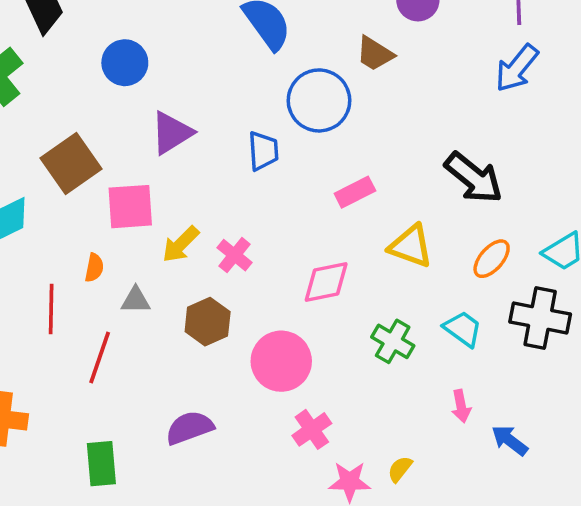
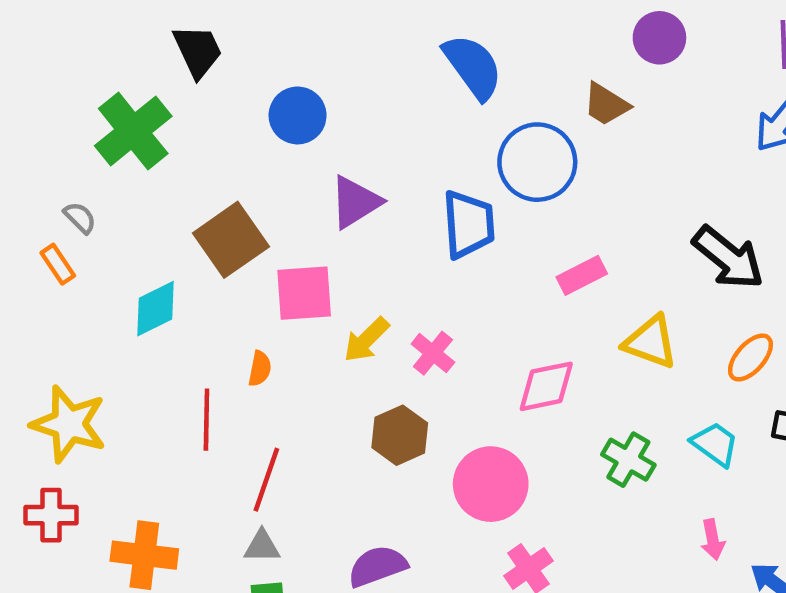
blue trapezoid: (263, 151) -> (468, 224), size x1.4
gray triangle: (136, 300) -> (262, 546), moved

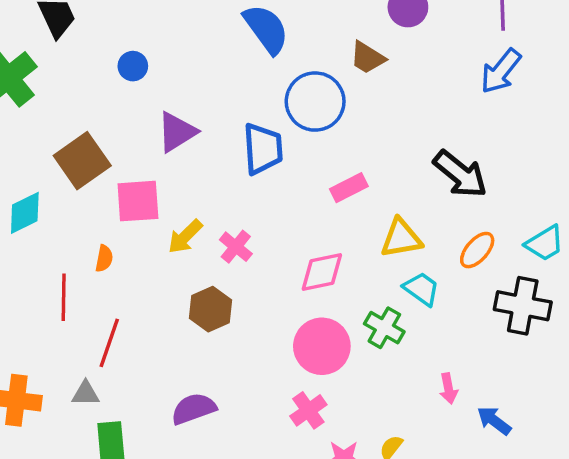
blue circle: (298, 115) -> (133, 66), size x0.7
yellow triangle: (651, 342) -> (401, 238), turned -30
cyan trapezoid: (715, 444) -> (421, 289), moved
pink circle: (491, 484) -> (322, 346), moved
gray triangle: (262, 546) -> (86, 394), moved

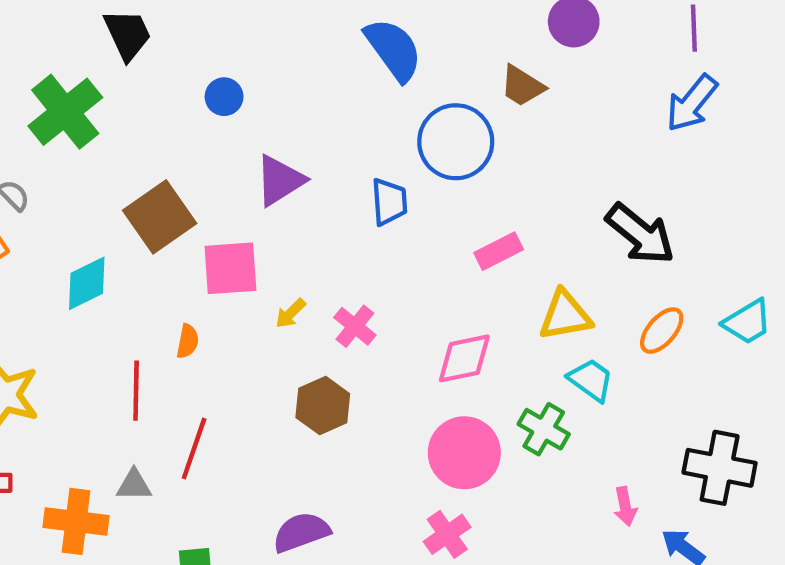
blue trapezoid: (263, 149) -> (389, 202), size x0.7
yellow arrow: (185, 237) -> (291, 313), size x0.7
black cross: (523, 306) -> (720, 468), moved
gray triangle: (86, 394) -> (134, 485), moved

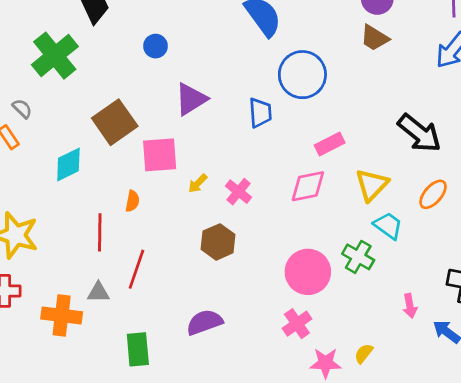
brown trapezoid: (522, 86) -> (375, 38), moved
yellow triangle: (565, 315) -> (372, 185), turned -36
pink diamond: (464, 358) -> (308, 186), moved

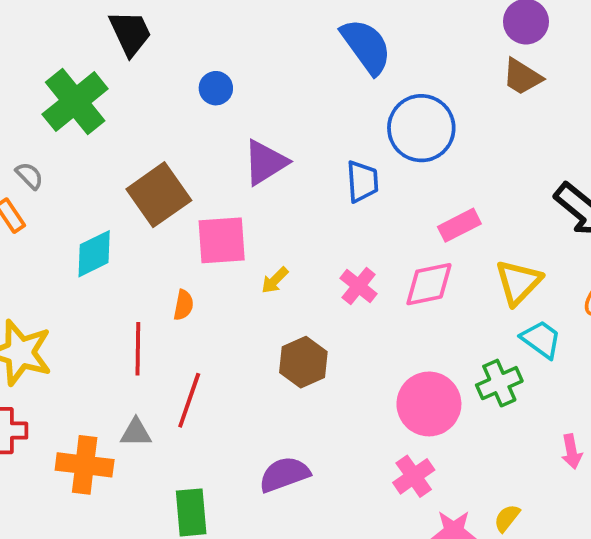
pink cross: (238, 192) -> (359, 286), moved
green cross: (358, 257) -> (499, 383), turned 36

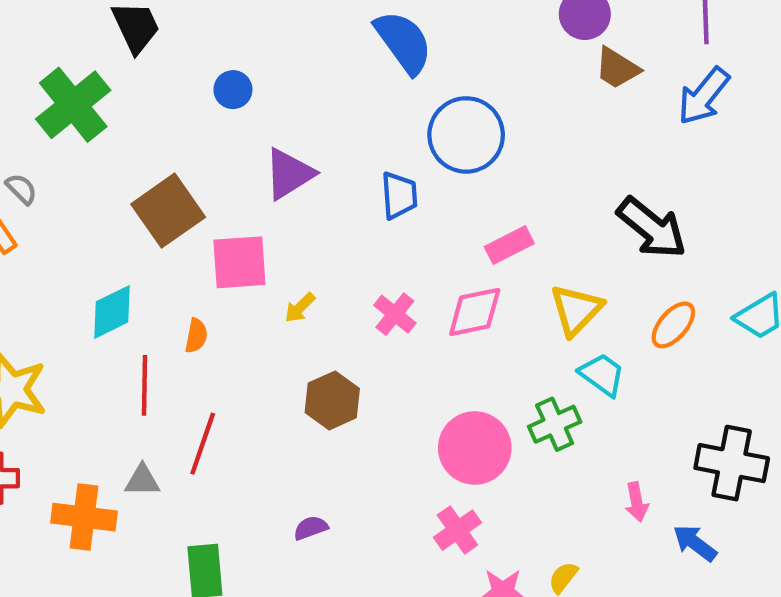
brown trapezoid: (522, 77) -> (617, 68), moved
cyan diamond: (94, 254) -> (112, 312), moved
purple semicircle: (284, 474) -> (311, 528), size x0.6

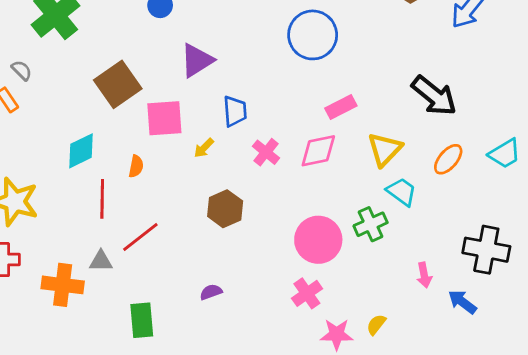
blue trapezoid: (399, 195) -> (235, 111), moved
red line: (203, 444) -> (140, 237), turned 33

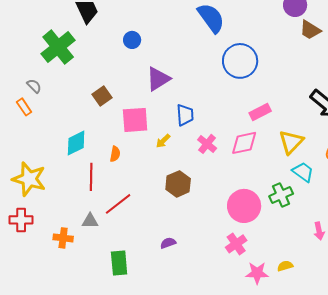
brown square: (118, 84) -> (102, 96), size x0.6
orange cross: (63, 285) -> (63, 238), size x0.7
yellow semicircle: (376, 324) -> (285, 266), turned 35

